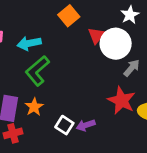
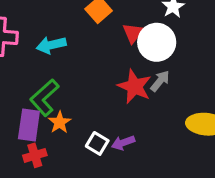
gray arrow: (132, 68) -> (160, 81), moved
green L-shape: (37, 71) -> (44, 98), moved
red star: (122, 100) -> (135, 86), moved

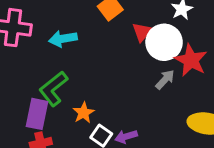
red star: (135, 86) -> (191, 60), moved
orange star: (60, 122) -> (84, 113), moved

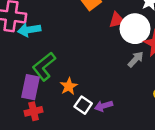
red triangle: (142, 32) -> (117, 20), turned 36
cyan arrow: (63, 39) -> (29, 30), moved

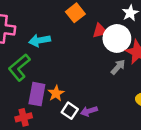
cyan arrow: (29, 30) -> (40, 40), moved
green L-shape: (44, 66) -> (19, 67), moved
purple rectangle: (30, 87) -> (37, 94), moved

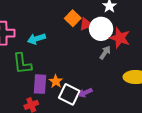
orange square: (75, 13) -> (73, 18), moved
green L-shape: (19, 67) -> (22, 64), turned -50
white square: (70, 111) -> (69, 94), size x1.5

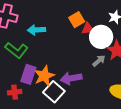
green L-shape: (22, 64) -> (17, 50), turned -60
orange star: (56, 81) -> (44, 76), size x1.5
purple arrow: (85, 93) -> (71, 78), moved, size x1.5

